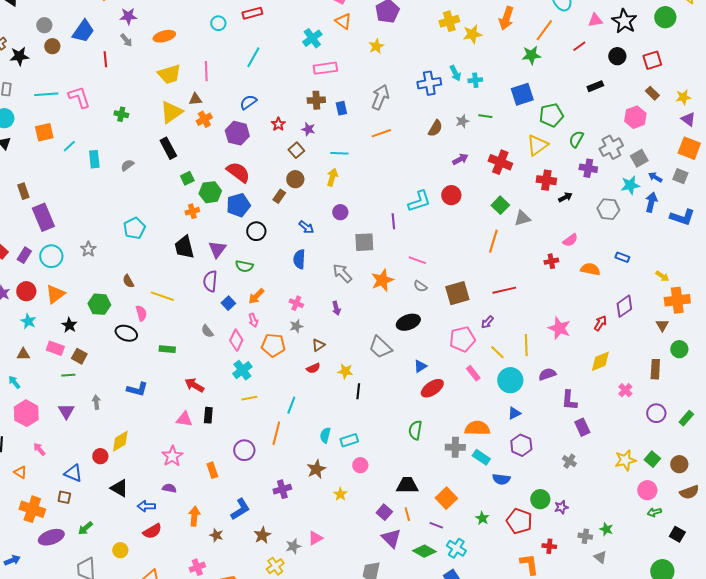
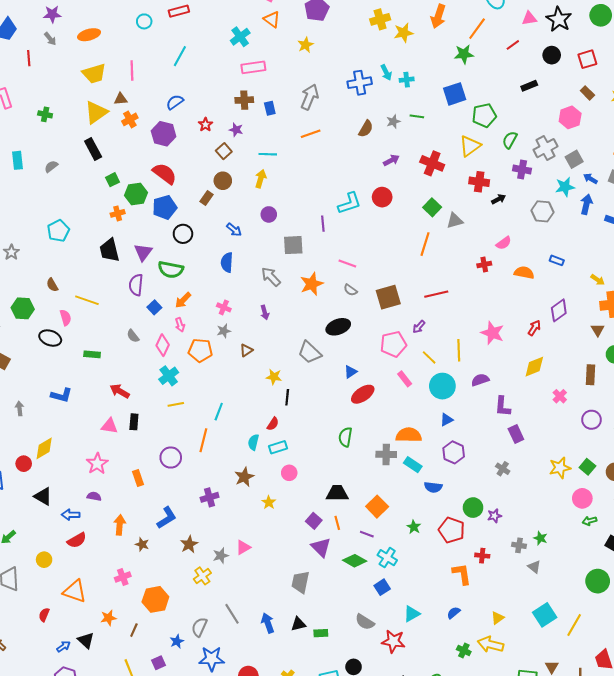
green semicircle: (244, 266) -> (171, 270), size x1.4
red semicircle: (313, 368) -> (273, 424), moved, turned -32

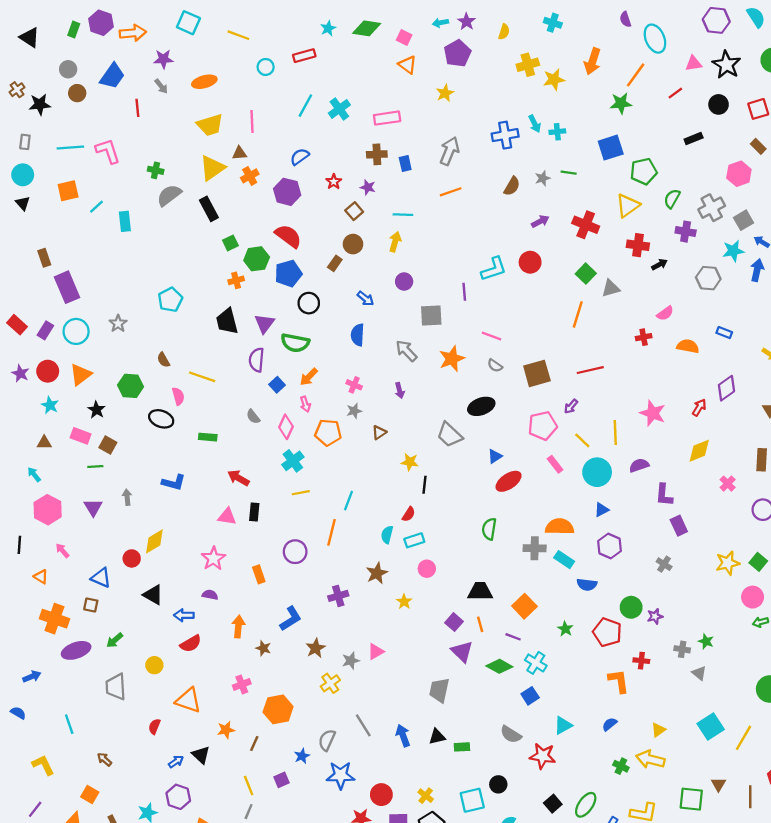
cyan cross: (240, 37) -> (339, 109), moved
gray semicircle: (51, 166) -> (169, 195), moved, size x1.6

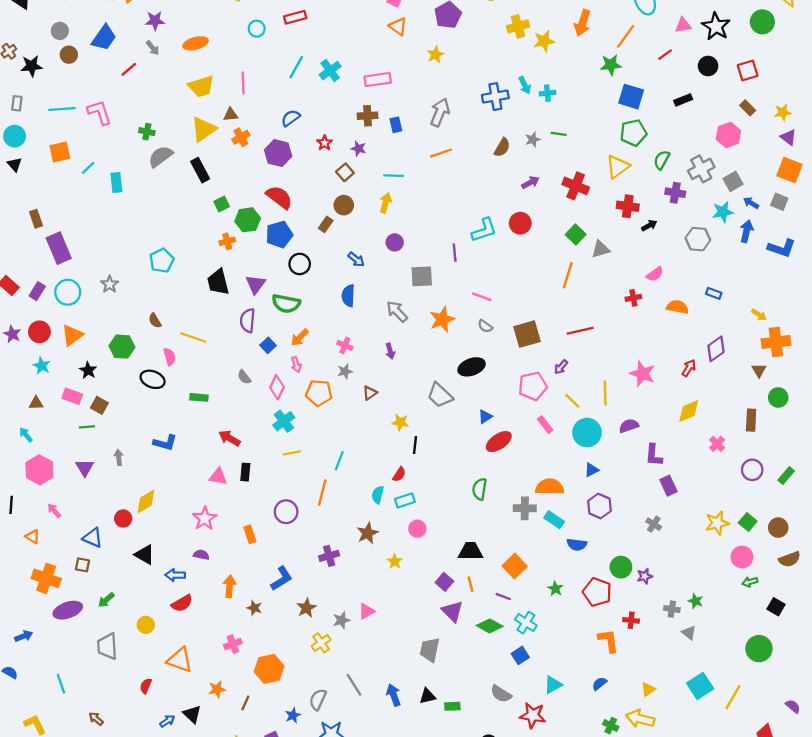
red line: (137, 108) -> (129, 69), turned 54
blue square: (611, 148) -> (631, 97), moved, turned 35

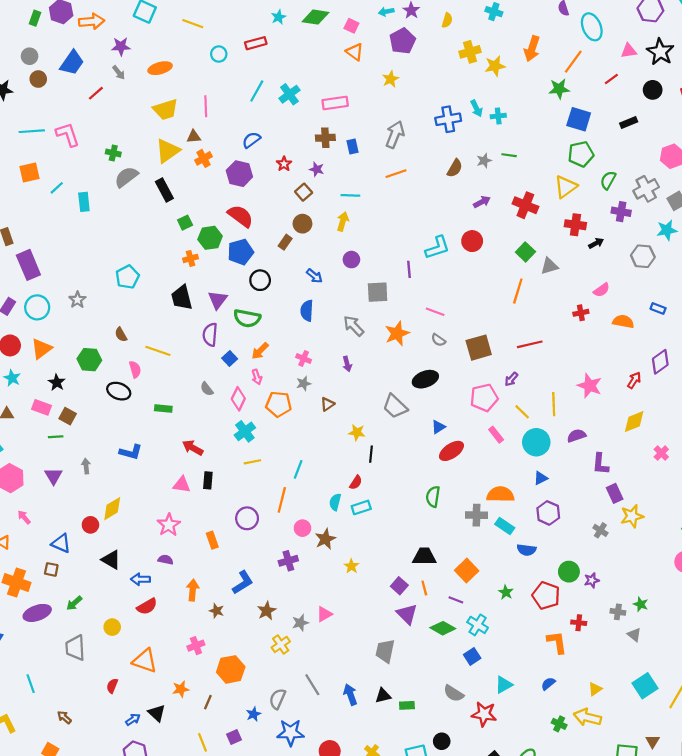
yellow star: (717, 523) -> (632, 516), moved
pink circle: (417, 529) -> (302, 528), moved

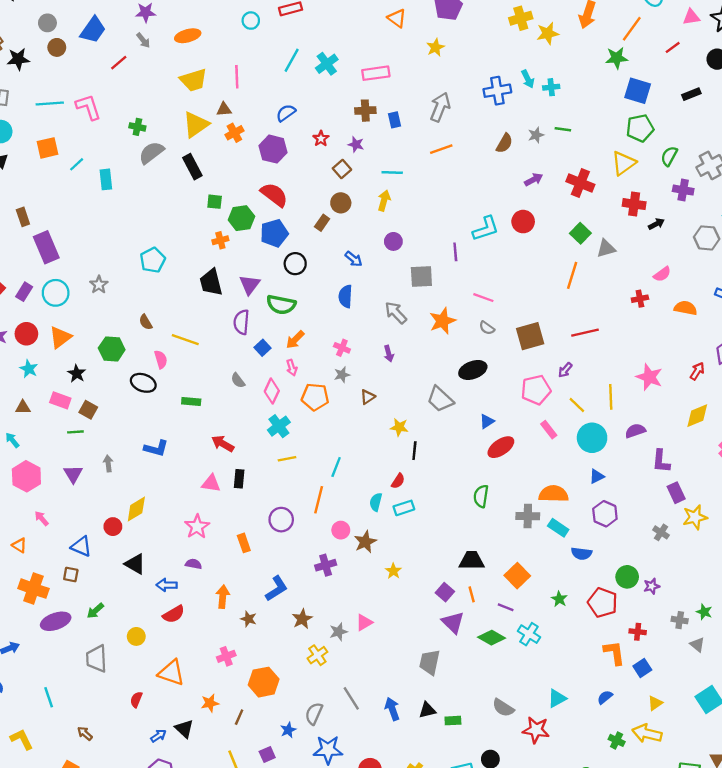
green square: (185, 223) -> (215, 202), turned 32
blue square: (472, 656) -> (642, 668), moved

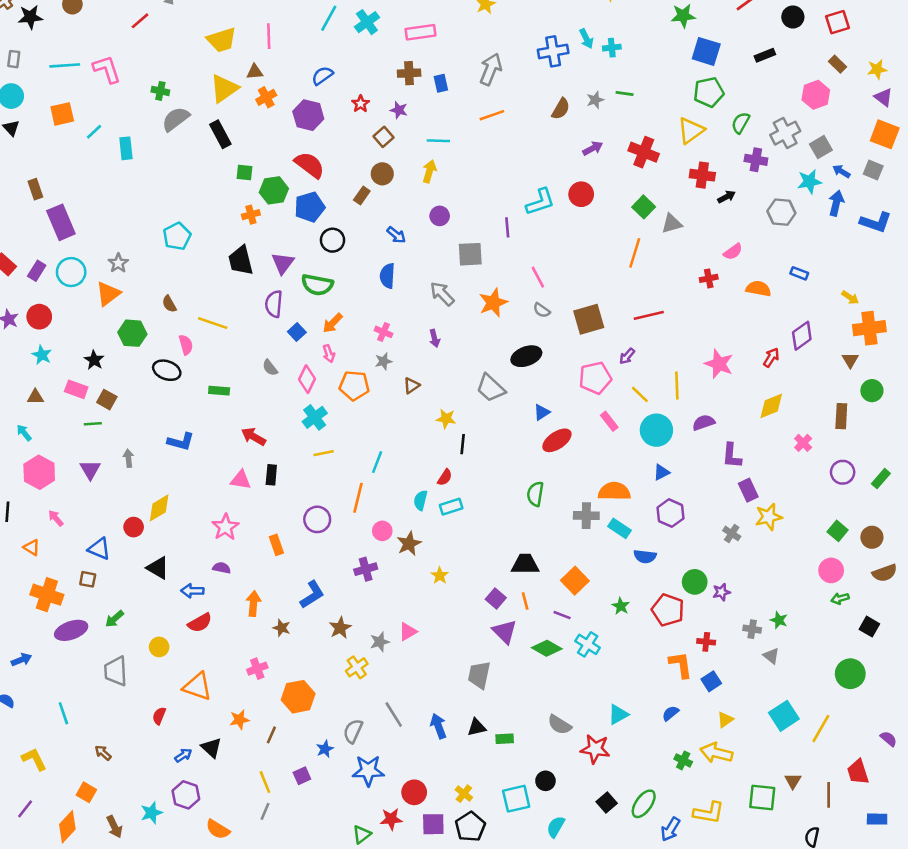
pink line: (483, 298) -> (538, 277), turned 42
orange triangle: (60, 337) -> (108, 294), moved

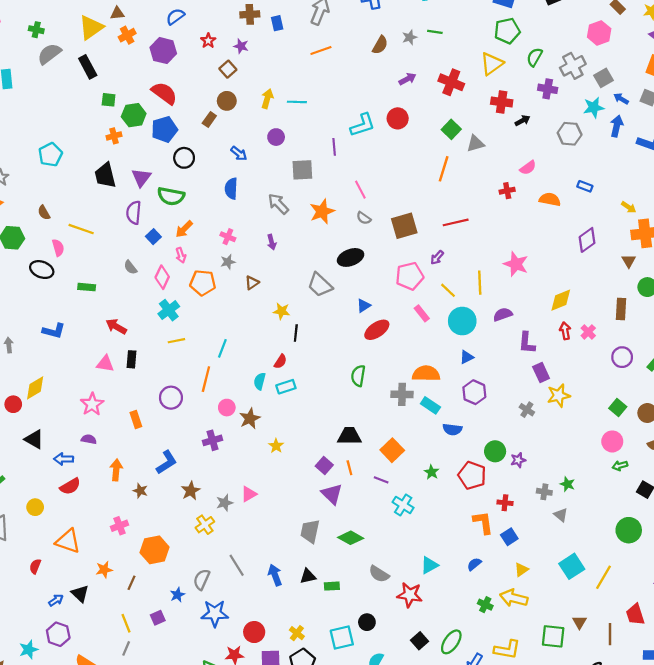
cyan line: (438, 141) -> (297, 102), moved
red arrow: (771, 357) -> (565, 331), moved, turned -42
green diamond: (547, 648) -> (351, 538), moved

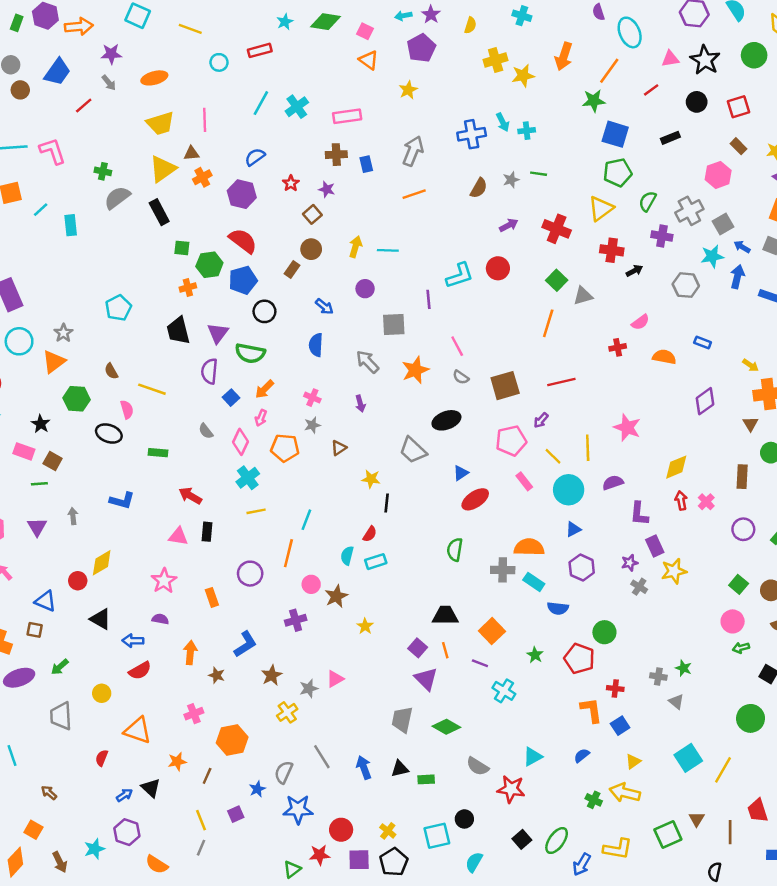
pink arrow: (181, 255) -> (261, 418), turned 40
purple star: (518, 460) -> (630, 563), moved
green square: (553, 636) -> (668, 835), turned -30

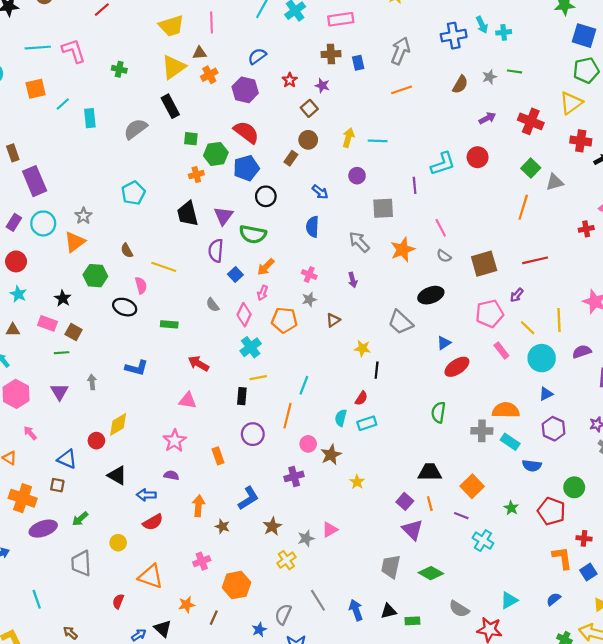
gray semicircle: (117, 198) -> (135, 129), moved
black rectangle: (207, 532) -> (242, 396), moved

